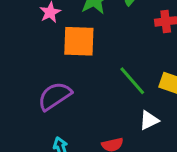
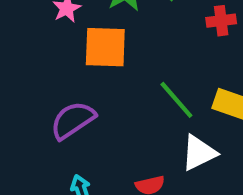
white triangle: (149, 120) -> (199, 153), size x1.4

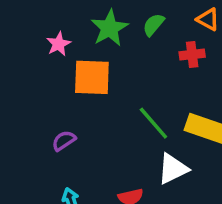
purple semicircle: (73, 120) -> (64, 141), size x0.6

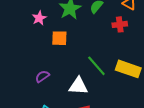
orange square: (92, 77) -> (59, 38), size x0.7
white triangle: (173, 169) -> (78, 86), moved, turned 30

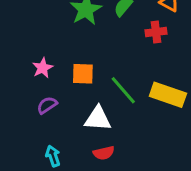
pink star: (39, 18) -> (43, 68), moved
orange square: (59, 38) -> (83, 74), moved

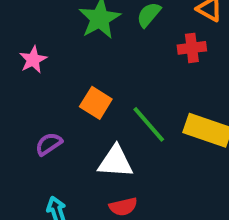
pink star: (43, 68) -> (33, 60), moved
orange square: (83, 74) -> (96, 103), turned 30

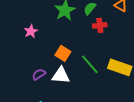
red cross: (192, 48) -> (100, 25), moved
white triangle: (115, 162) -> (61, 75), moved

